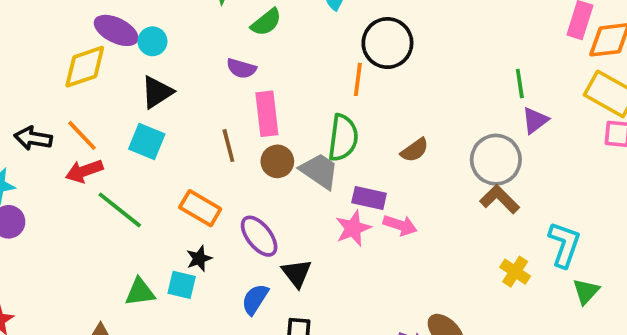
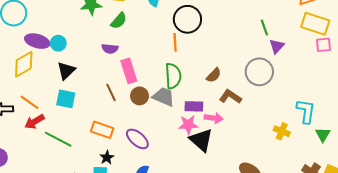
brown L-shape: (500, 199) -> (230, 97), moved
pink star: (353, 228) -> (188, 125), turned 30
black triangle: (297, 273) -> (201, 140), moved, size x1.4

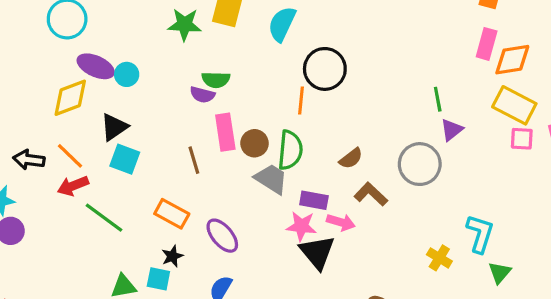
green semicircle: (119, 21) -> (216, 80), moved, turned 42
black triangle: (66, 71) -> (114, 127), moved
brown circle: (140, 96) -> (254, 143), moved

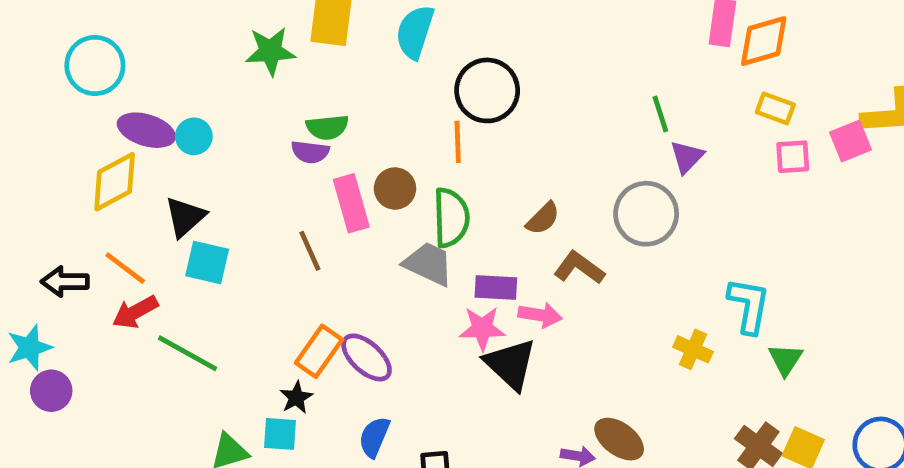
yellow rectangle: (514, 105) -> (775, 108), size x0.6
brown circle: (254, 143) -> (395, 189), moved
orange rectangle: (172, 214) -> (319, 351), moved, turned -76

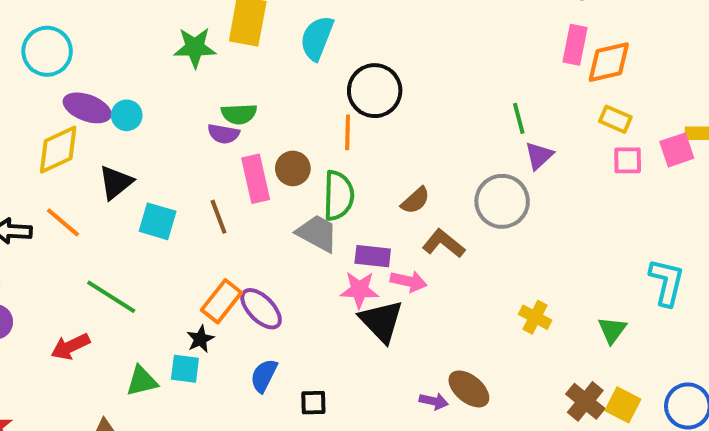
cyan square: (207, 262) -> (158, 221), moved
cyan L-shape: (749, 306) -> (667, 282), moved
red arrow: (135, 312) -> (70, 347), moved

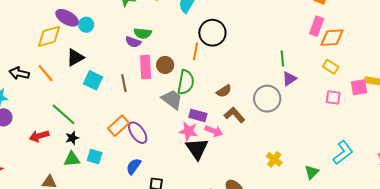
pink square: (628, 160) -> (333, 97), moved
cyan L-shape: (667, 282) -> (343, 153), turned 30
black star: (200, 339) -> (72, 138), moved

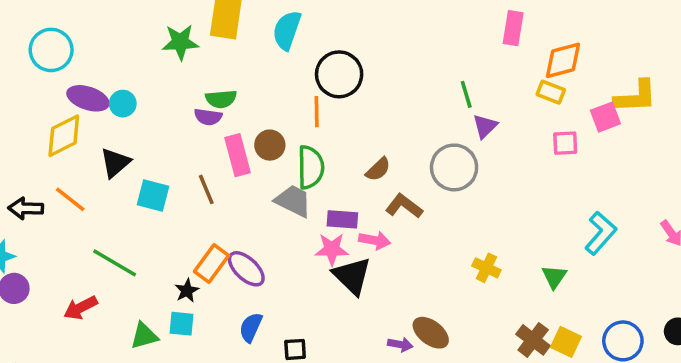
orange diamond: (332, 38) -> (563, 60), moved
black star: (72, 138) -> (187, 291), moved

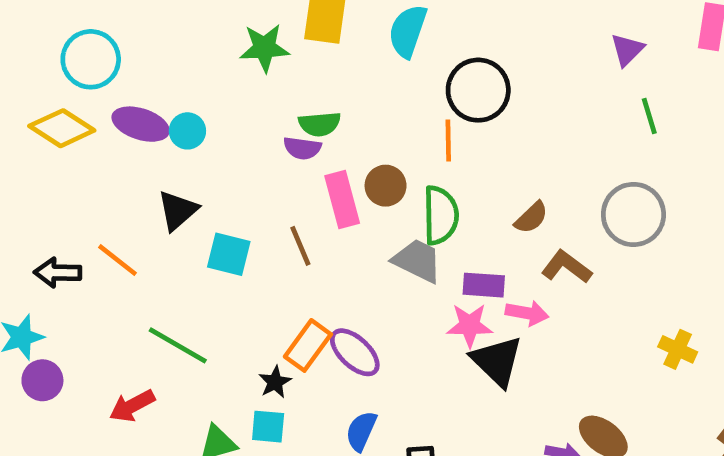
purple triangle: (485, 126) -> (627, 50), moved
yellow diamond: (64, 136) -> (62, 128), moved, turned 60

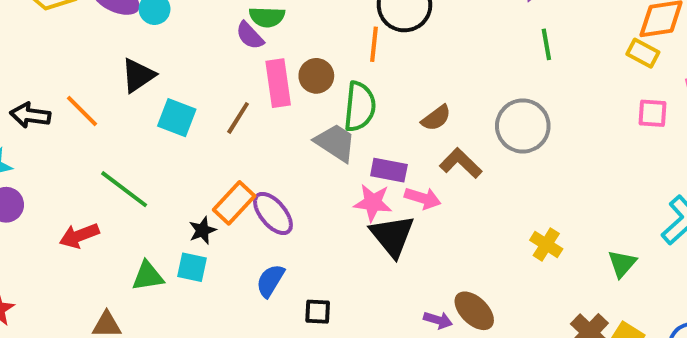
purple semicircle: (302, 148) -> (250, 36), turned 32
brown line: (300, 246) -> (238, 118), turned 48

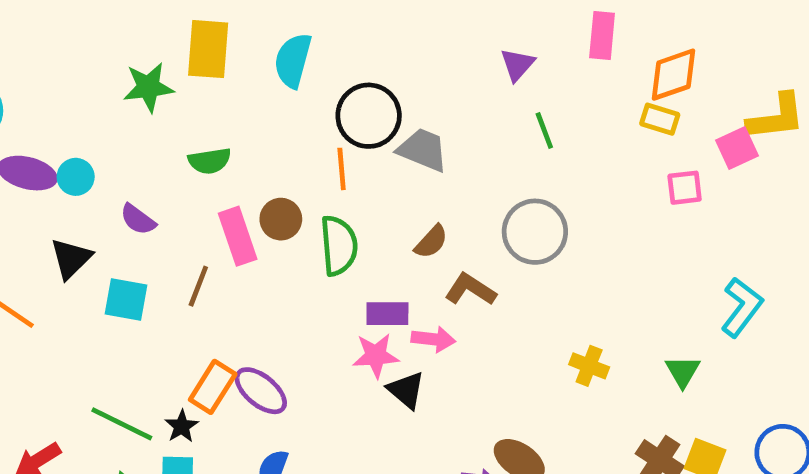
purple semicircle: (250, 36) -> (138, 219), moved
gray trapezoid: (335, 143) -> (423, 150), moved
green line: (124, 189) -> (122, 424), moved
black triangle: (392, 236) -> (406, 390), size x0.7

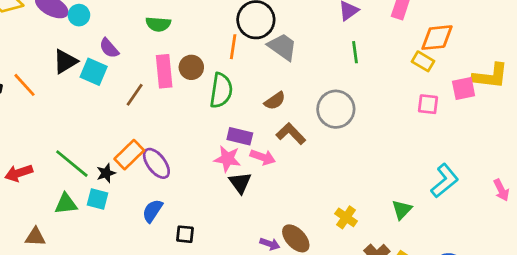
cyan square: (126, 300) -> (94, 72), moved
yellow cross: (589, 366) -> (346, 217), moved

